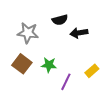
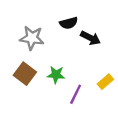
black arrow: (79, 33) -> (90, 38), turned -144

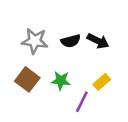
black semicircle: (69, 23) -> (71, 41), moved
yellow rectangle: (105, 82) -> (102, 82), moved

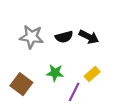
brown square: (27, 79) -> (21, 84), moved

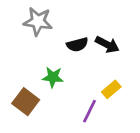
gray star: (31, 37) -> (38, 21), moved
green star: (55, 73) -> (53, 77), moved

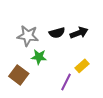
gray star: (38, 21) -> (28, 36), moved
black arrow: (107, 45) -> (79, 33), turned -48

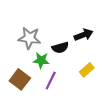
black semicircle: (57, 33) -> (60, 48), moved
purple line: (66, 82) -> (51, 80), moved

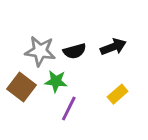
black semicircle: (60, 48) -> (75, 51), moved
brown square: (20, 79) -> (22, 87), moved

